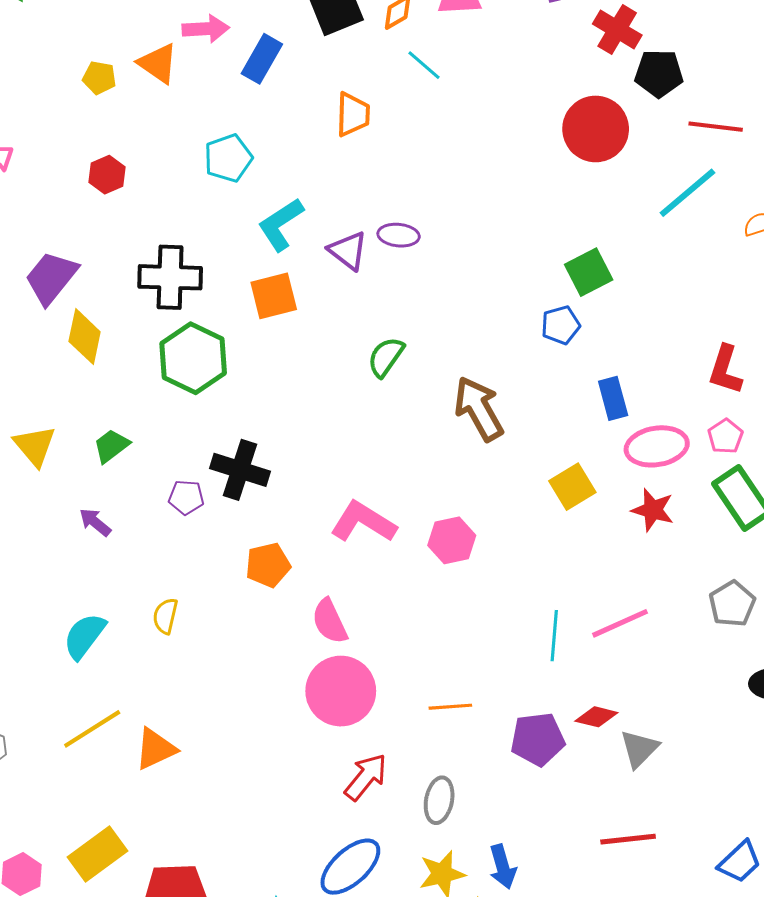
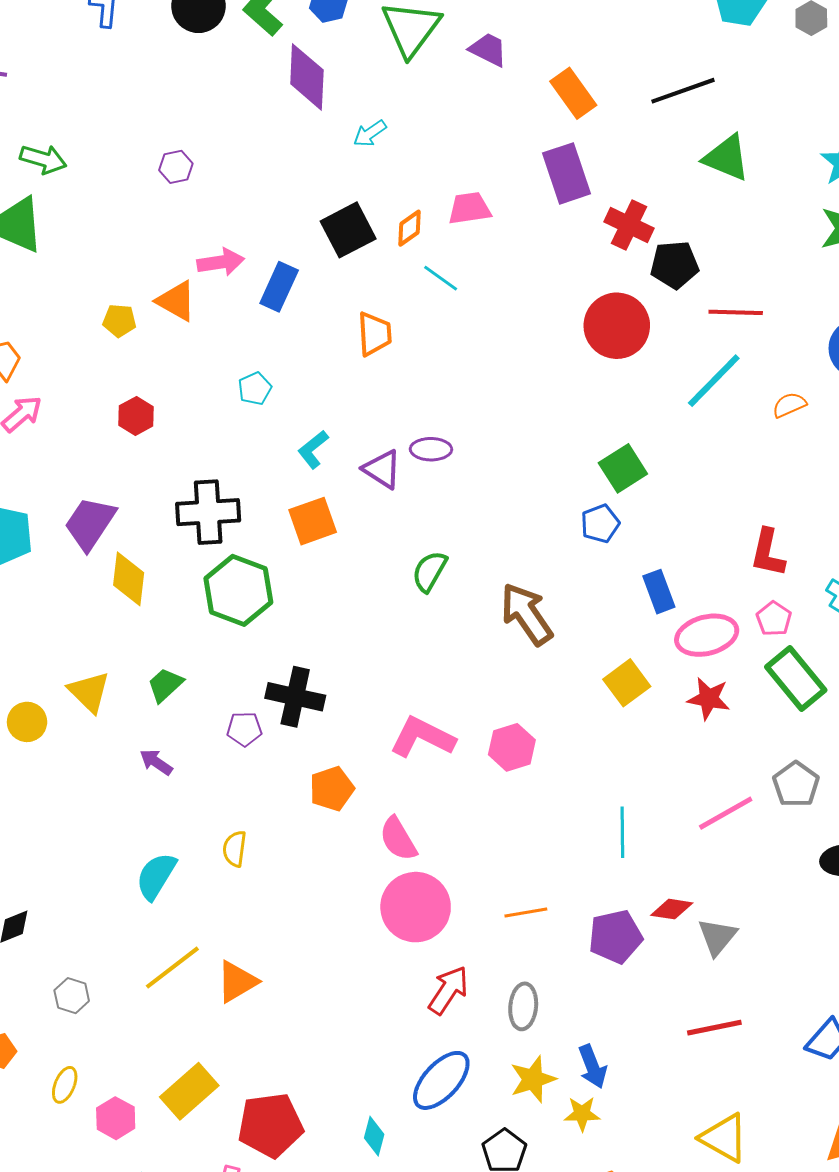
cyan pentagon: (228, 158) -> (255, 389), size x0.7
cyan L-shape: (281, 224) -> (313, 449), size x0.7
pink line: (620, 623) -> (726, 813), moved

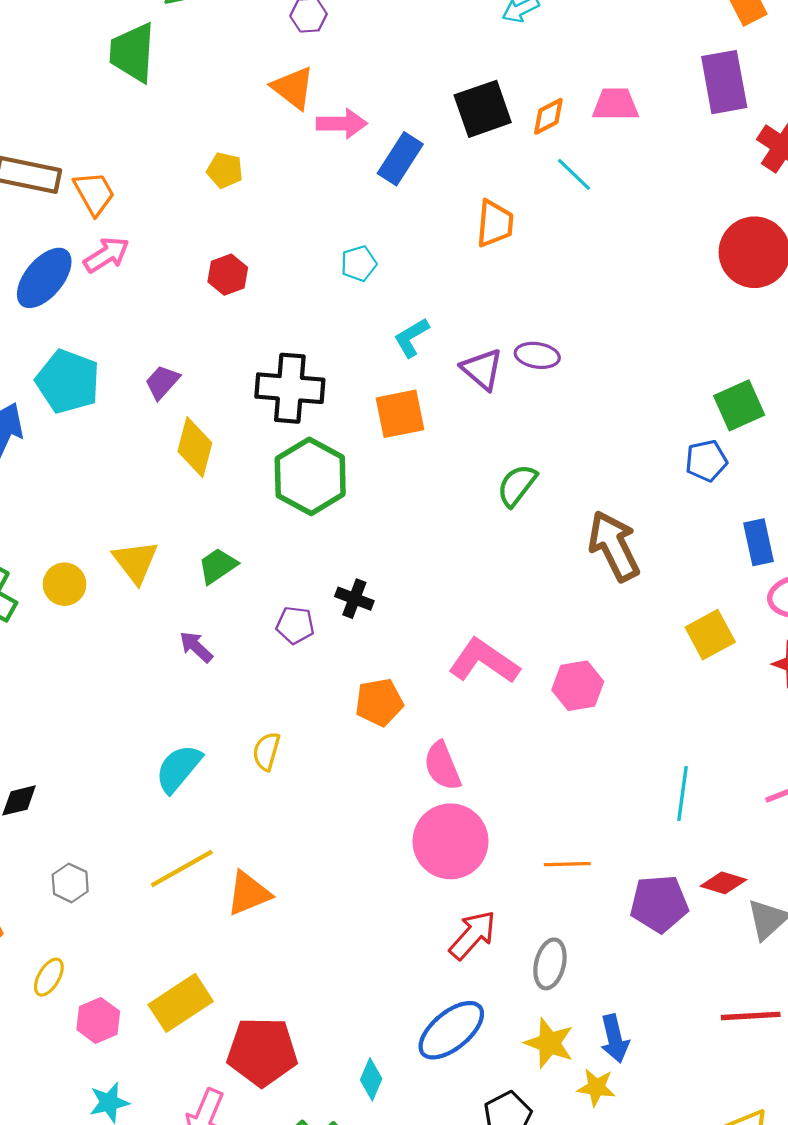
orange triangle: (176, 301) -> (293, 88), moved
purple trapezoid: (90, 523) -> (162, 382), size x0.6
black cross: (295, 697) -> (354, 599), size x0.6
yellow star: (533, 1079) -> (549, 1043), turned 30

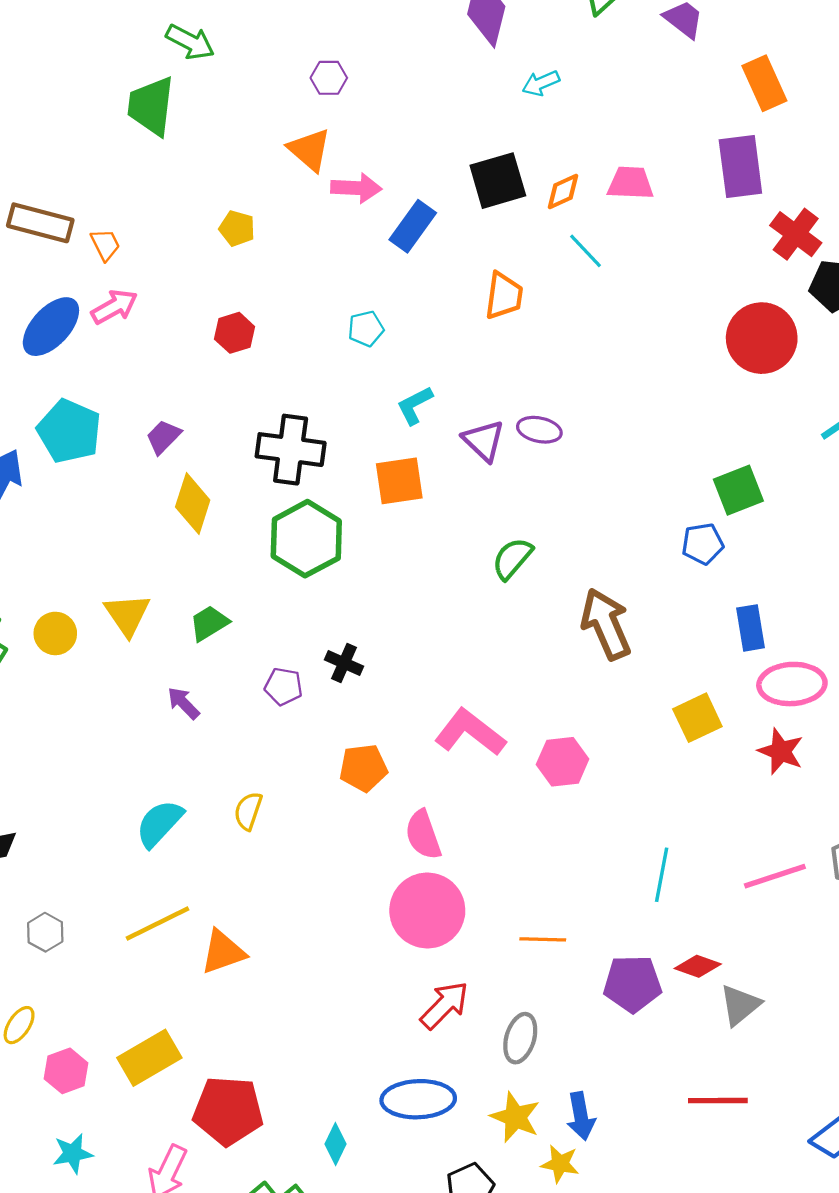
orange trapezoid: (94, 193) -> (105, 245), size x0.7
blue ellipse: (451, 1030) -> (418, 1099), turned 34

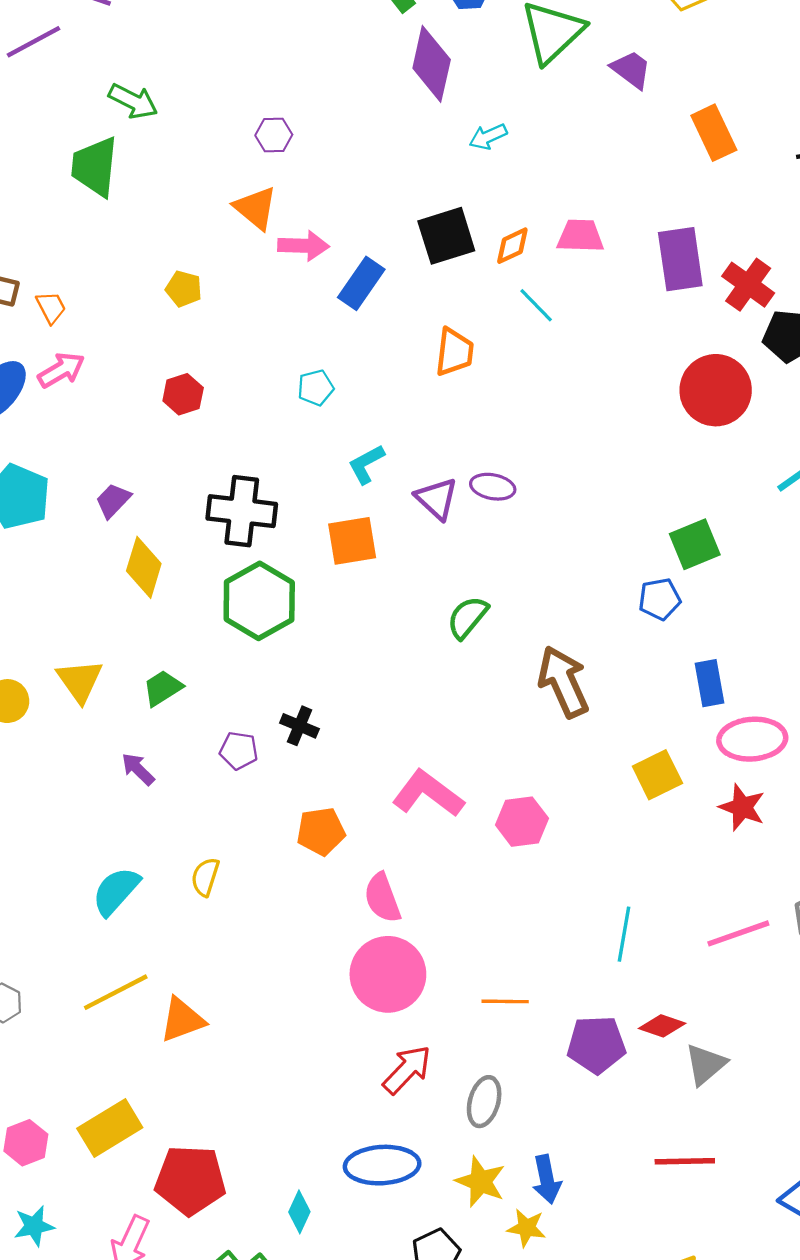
purple rectangle: (740, 167) -> (680, 259), moved

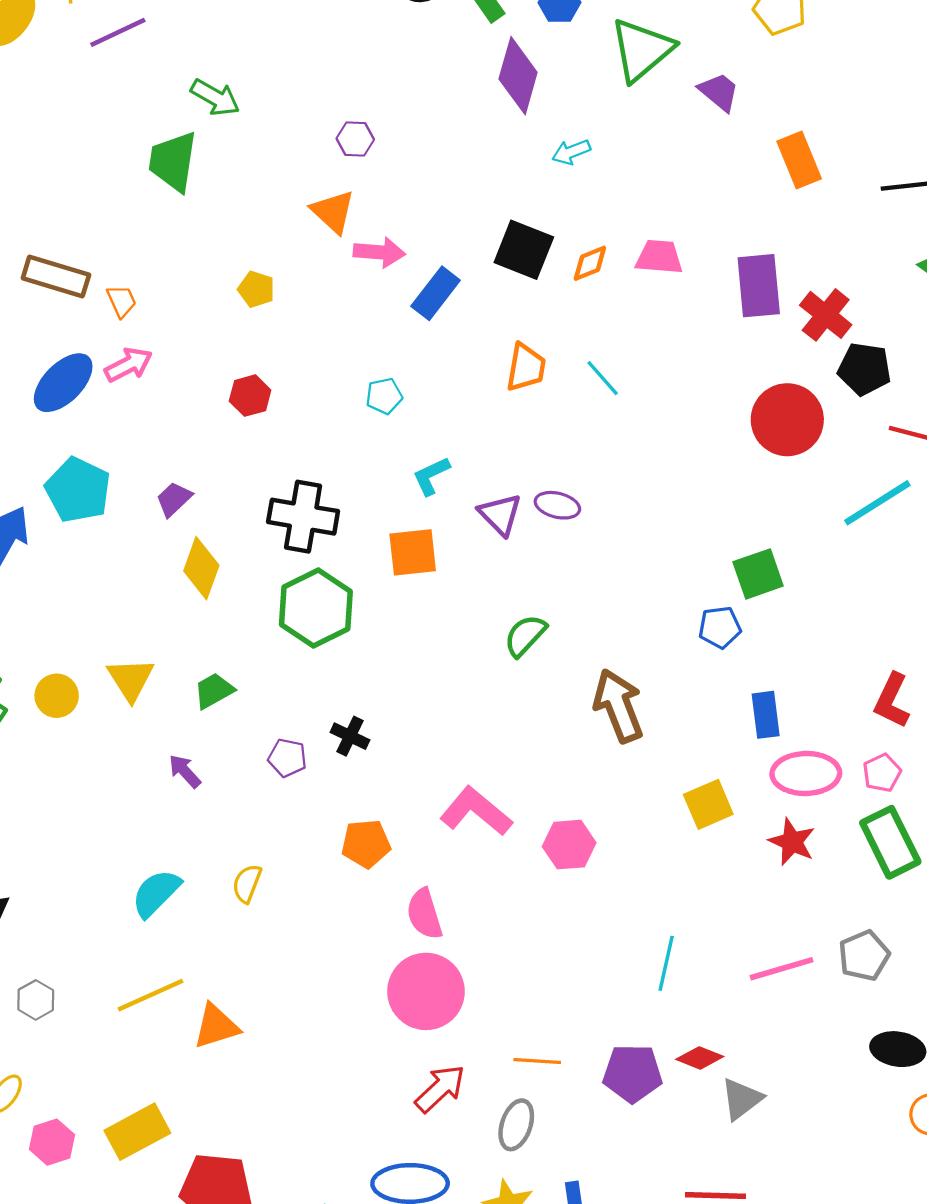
black square: (446, 236) -> (524, 250), turned 36
cyan line: (536, 305) -> (603, 378), moved
orange line: (505, 1001) -> (537, 1061), moved

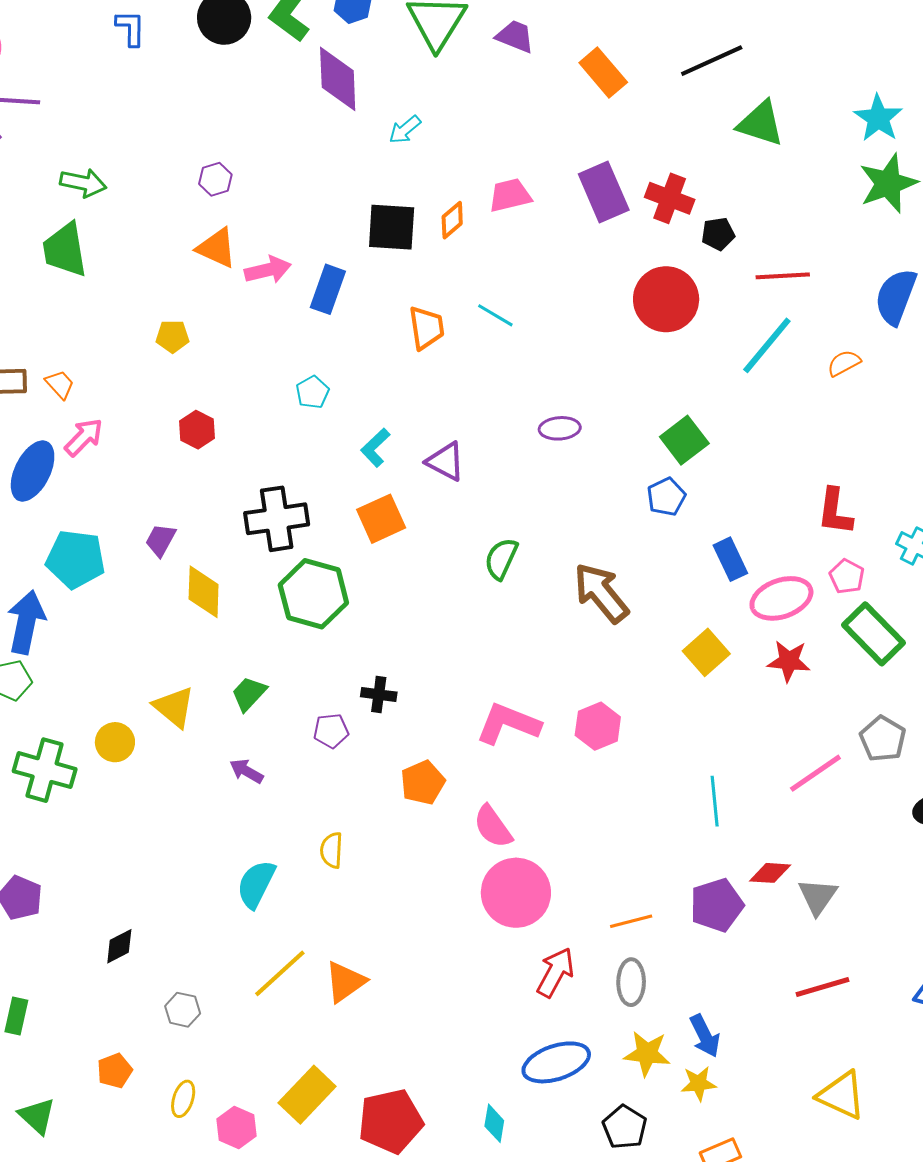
black pentagon: (864, 369) -> (718, 234), size x0.7
purple ellipse: (557, 505) -> (560, 428), moved

